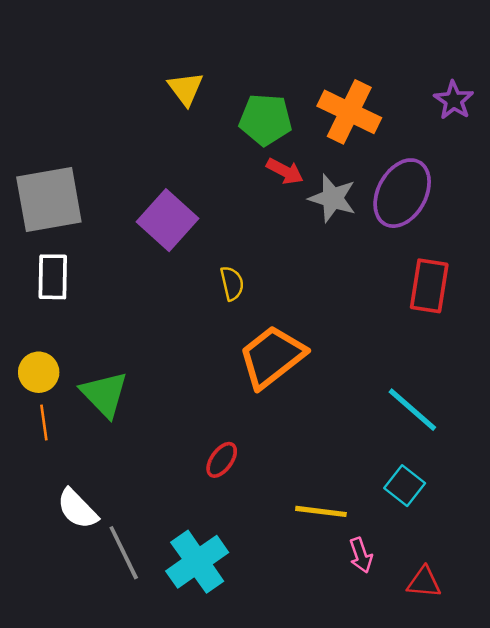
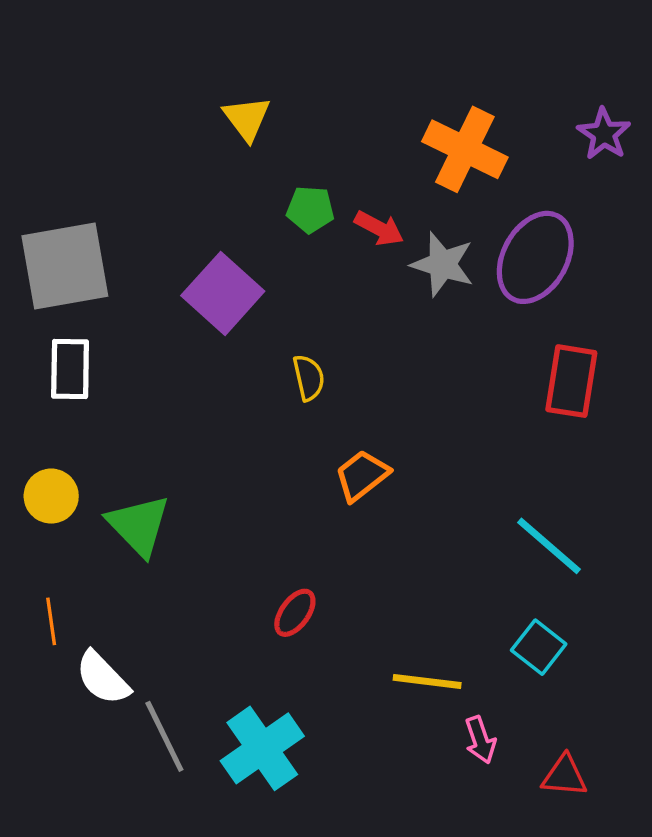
green pentagon: (265, 120) -> (310, 209), moved, size x0.7
orange trapezoid: (272, 357) -> (362, 475), size x0.6
orange line: (44, 422) -> (51, 621), moved

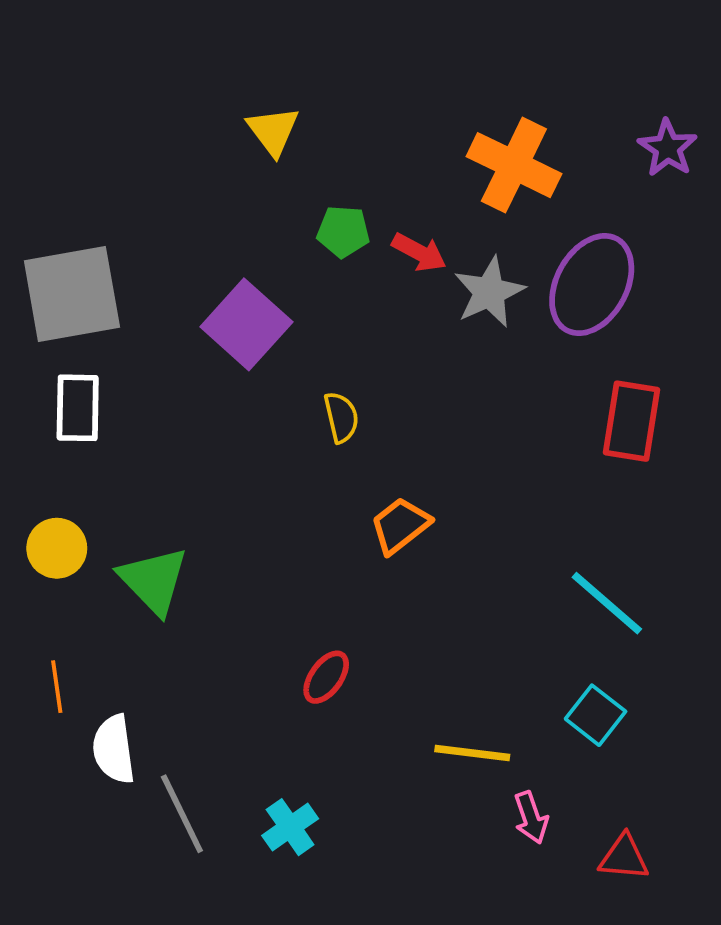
gray star: (443, 264) -> (489, 292), turned 30
white semicircle: (103, 678) -> (114, 749), turned 36
cyan cross: (262, 748) -> (290, 827), size x0.6

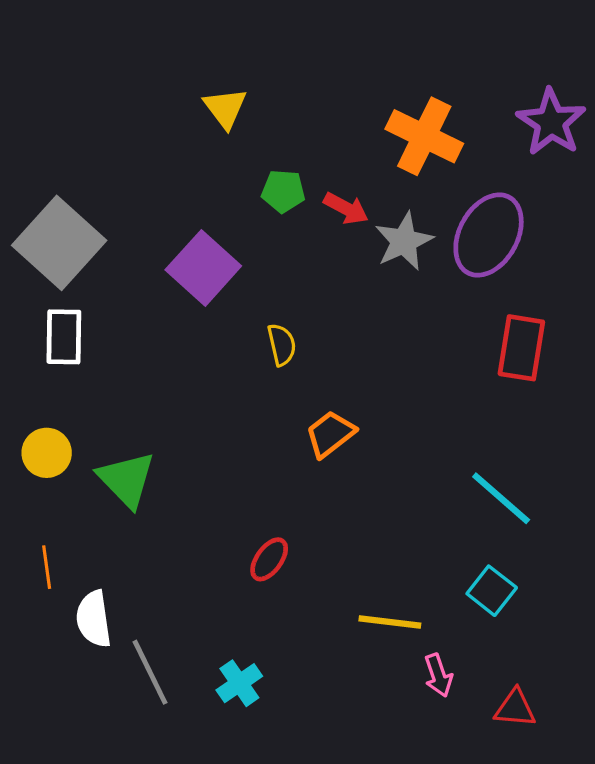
purple star: (668, 148) -> (551, 122), size x1.4
gray square: (72, 294) -> (59, 243), turned -38

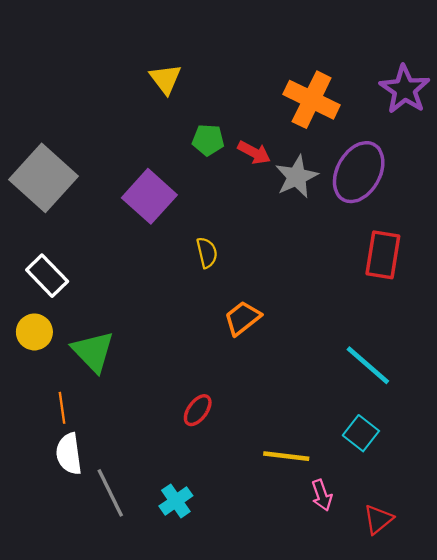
white rectangle: (64, 337) -> (47, 276), moved, turned -45
orange line: (47, 567) -> (62, 408), moved
red triangle: (515, 708) -> (378, 519), turned -44

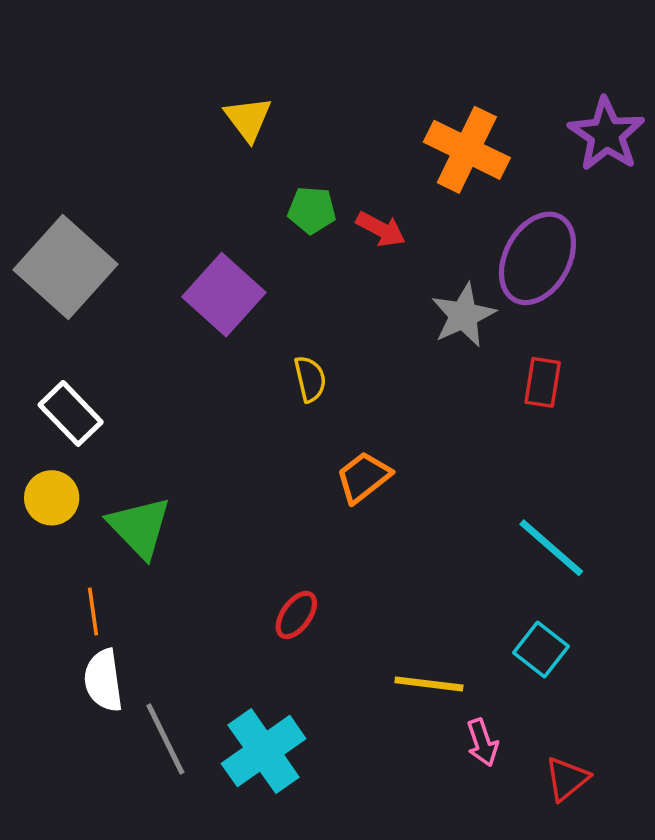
gray star: (297, 177) -> (463, 315), moved
red rectangle: (383, 255) -> (543, 382), moved, size x0.7
cyan cross: (176, 501) -> (264, 751), size x1.6

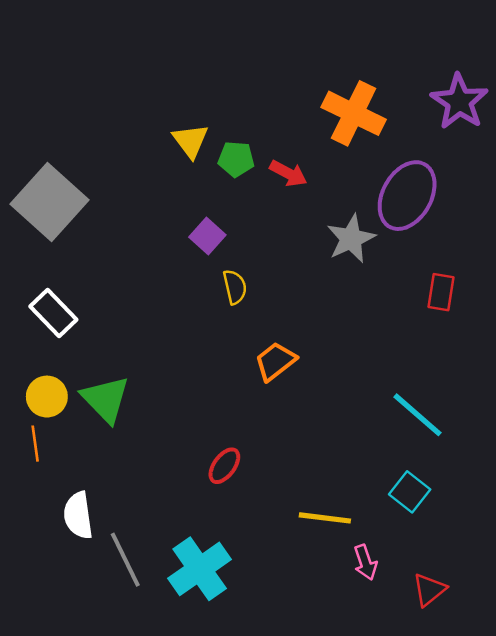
yellow triangle: (248, 119) -> (190, 141), moved
purple square: (224, 295) -> (207, 236), moved, size x0.6
red rectangle: (543, 382) -> (441, 292), moved
yellow circle: (52, 498) -> (47, 397), moved
orange line: (93, 612) -> (35, 444), moved

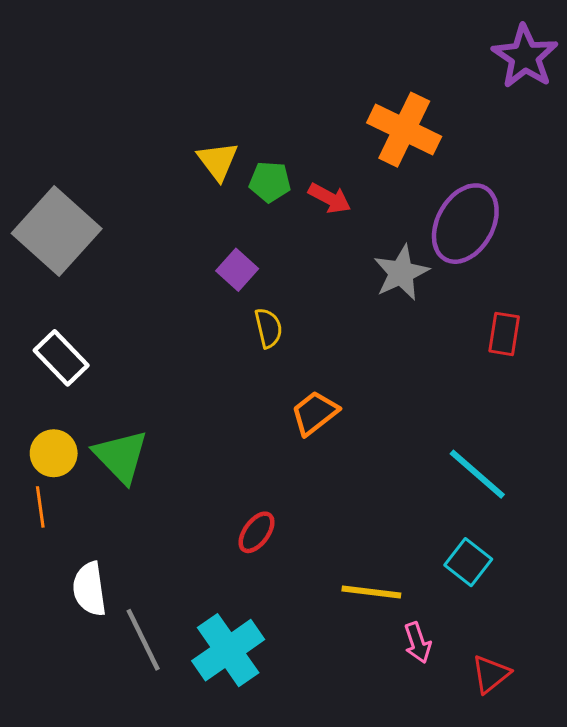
purple star: (459, 102) -> (525, 57), moved

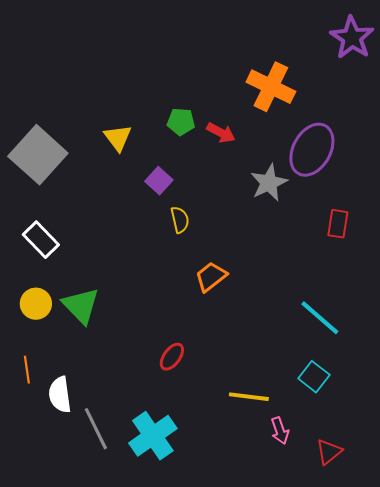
yellow triangle: (218, 161) -> (118, 138), moved
orange line: (40, 507) -> (27, 370), moved

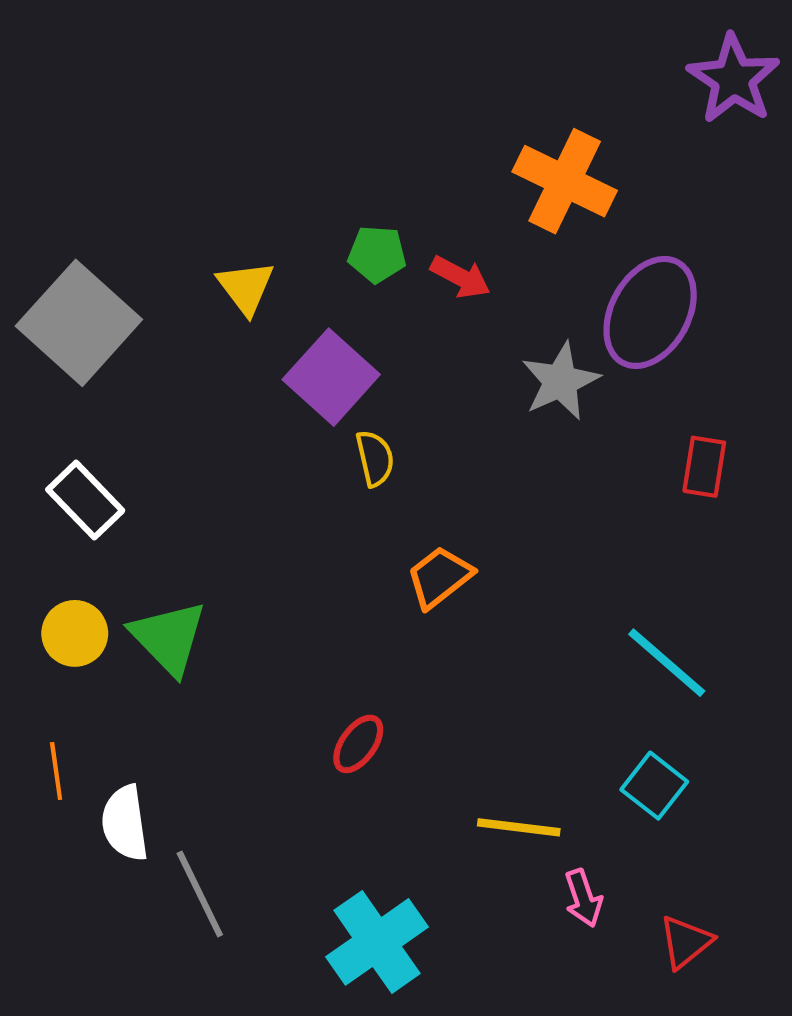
purple square: (159, 181) -> (331, 377), size x1.6
cyan cross: (153, 436) -> (377, 942), moved

